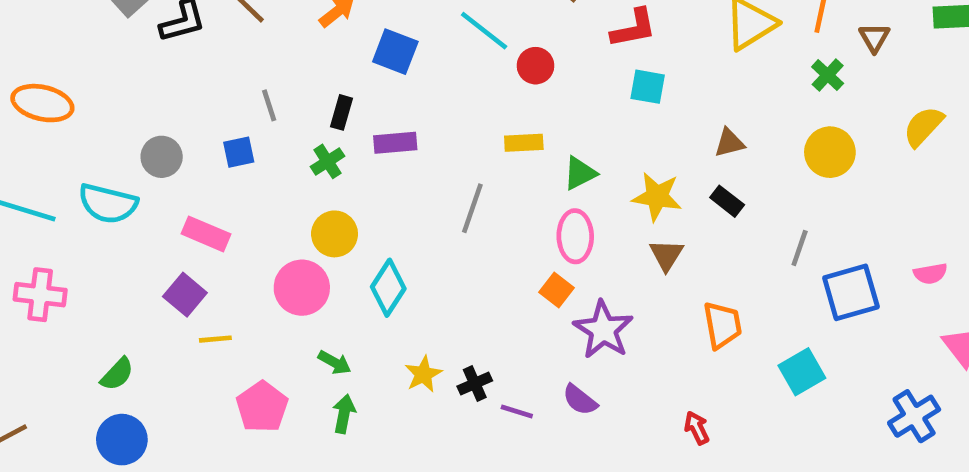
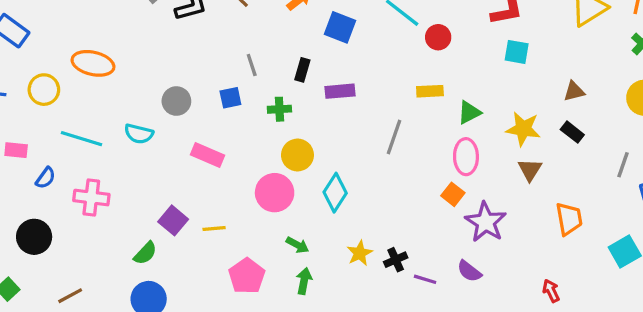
green cross: (328, 161) -> (279, 109), moved, turned 30
cyan semicircle: (108, 204) -> (139, 134), size x0.7
purple square: (185, 295) -> (173, 220), moved

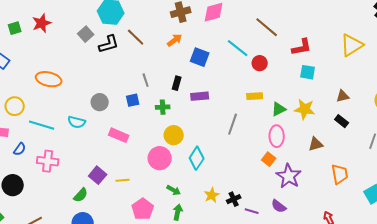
yellow circle: (44, 90) -> (15, 106), moved
yellow star: (523, 129) -> (305, 109), moved
brown triangle: (530, 170) -> (316, 144), turned 42

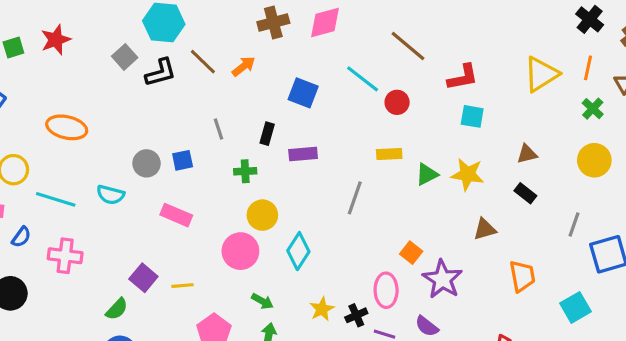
orange arrow: (175, 40) -> (244, 66), moved
blue square: (133, 100) -> (183, 160), moved
pink ellipse: (277, 136) -> (386, 290), moved

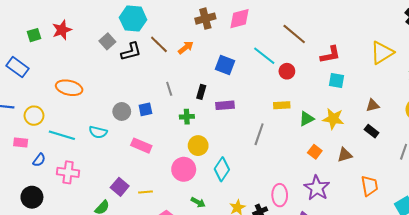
orange square: (411, 253) -> (315, 152), moved

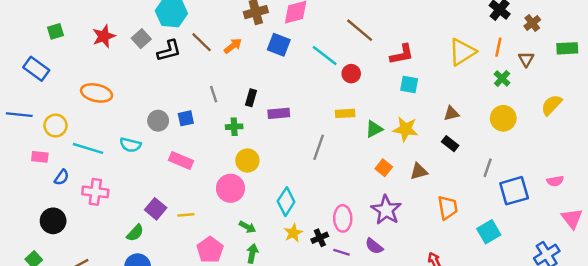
red star: (62, 30) -> (104, 36), moved
blue square: (225, 65) -> (279, 45), moved
cyan diamond: (222, 169) -> (286, 202), moved

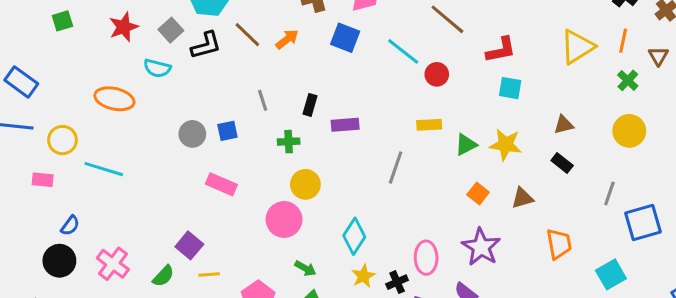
blue rectangle: (36, 69) -> (21, 82), moved
cyan semicircle: (130, 145) -> (157, 68), moved
blue semicircle: (62, 177) -> (70, 226), moved
pink cross: (95, 192) -> (113, 264), moved, turned 30
yellow line: (186, 215) -> (209, 274), moved

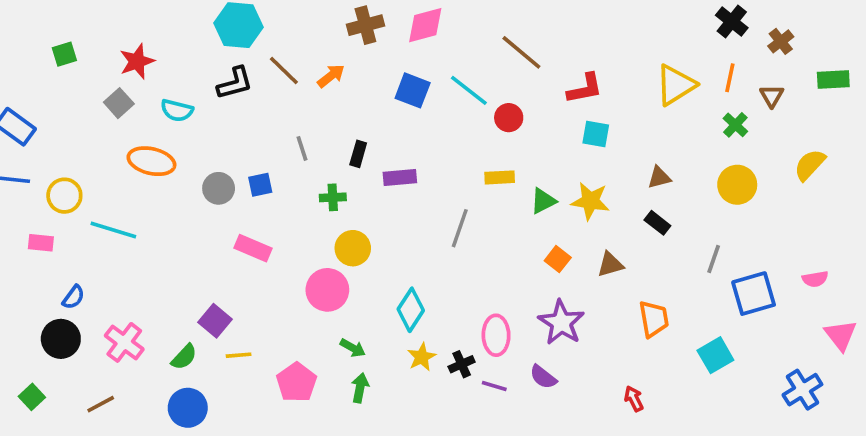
gray square: (171, 30) -> (119, 103), moved
blue square: (345, 38) -> (413, 90), moved
orange ellipse: (114, 99) -> (151, 161), moved

